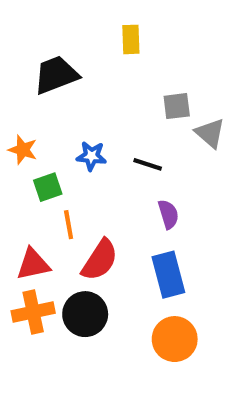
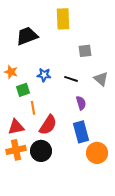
yellow rectangle: (131, 39) -> (63, 19), size x1.5
gray triangle: (210, 133) -> (101, 79), moved
orange circle: (175, 339) -> (97, 153), moved

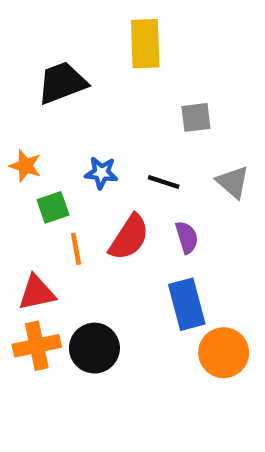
red semicircle: (48, 125) -> (129, 237), moved

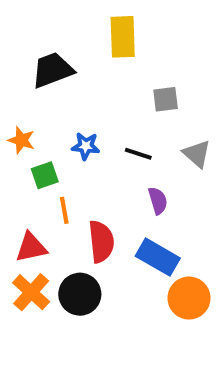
red semicircle: (129, 237) -> (101, 242), moved, turned -39
blue rectangle: (187, 304) -> (158, 257), turned -45
orange cross: (37, 346) -> (31, 292), turned -36

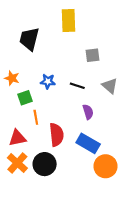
black trapezoid: (53, 70) -> (29, 39), turned -55

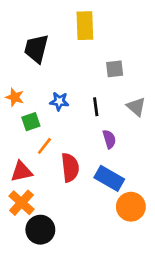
black line: (77, 86) -> (96, 107), turned 64
orange line: (36, 117) -> (44, 146), turned 48
black circle: (45, 164) -> (40, 230), moved

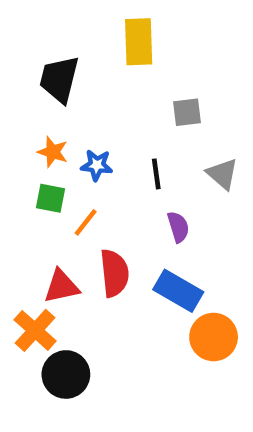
orange star: (15, 97) -> (53, 152), moved
green square: (31, 122) -> (50, 198), turned 30
orange line: (44, 146) -> (86, 222), moved
red triangle: (21, 172) -> (61, 286), moved

